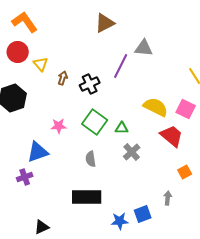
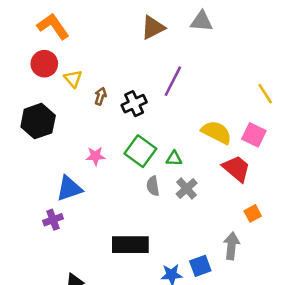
gray triangle: (144, 48) -> (202, 21), moved
gray semicircle: (91, 159) -> (153, 186), moved
gray arrow: (168, 198) -> (231, 246), size x1.5

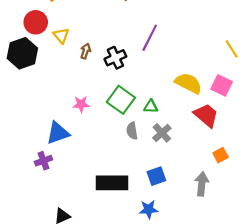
black hexagon: (38, 121) -> (22, 53), moved
blue square: (200, 266) -> (156, 176), moved

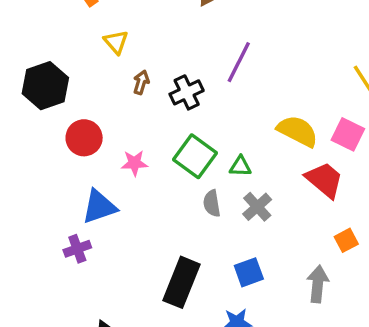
red circle: (36, 22) -> (84, 138), moved
yellow triangle: (61, 36) -> (116, 42), moved
black rectangle: (112, 183) -> (182, 282), turned -68

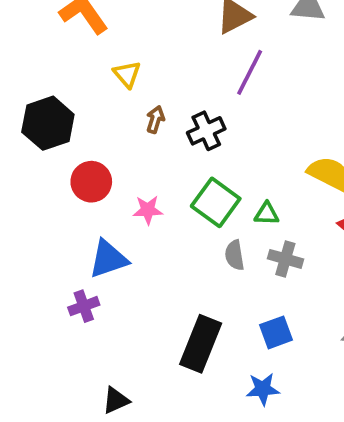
purple line: (239, 62) -> (250, 72), moved
gray cross: (257, 207) -> (285, 259), turned -32

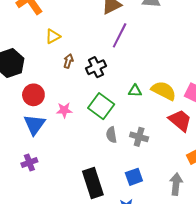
yellow triangle: (127, 74) -> (53, 36), turned 42
green triangle: (267, 214) -> (135, 91), moved
blue triangle: (108, 259) -> (35, 125), moved, turned -35
black rectangle: (201, 344) -> (93, 183), turned -40

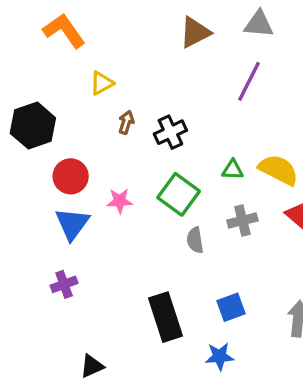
purple line: (120, 35) -> (249, 81), moved
gray cross: (139, 137) -> (242, 221), moved, turned -30

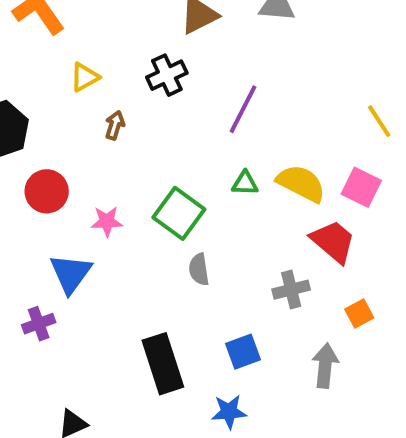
purple line: (249, 81) -> (243, 109), moved
black cross: (170, 132) -> (167, 75), moved
gray cross: (242, 221) -> (291, 290), moved
blue triangle: (72, 224) -> (71, 273), moved

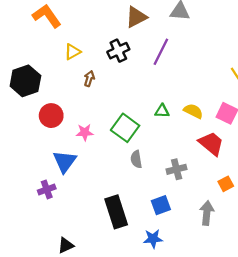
purple line: (243, 109) -> (161, 52), moved
yellow semicircle: (301, 183) -> (193, 111), size x0.7
gray cross: (291, 290) -> (177, 169), moved

